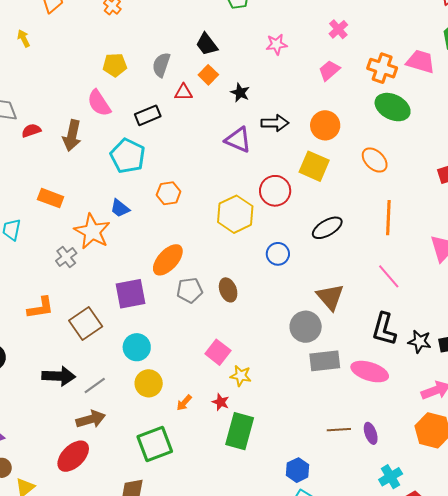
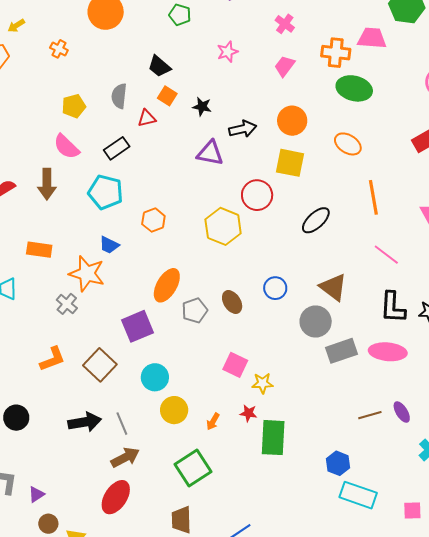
blue circle: (278, 254) -> (275, 288), moved
gray line: (95, 386) -> (122, 424), turned -65

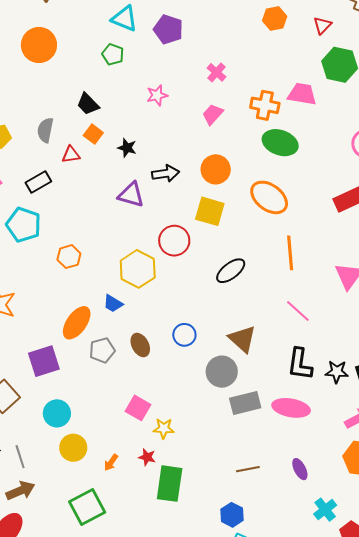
orange ellipse: (348, 144) -> (269, 197), size x1.4
blue trapezoid: (109, 245) -> (113, 303), moved
brown line: (370, 415) -> (248, 469), moved

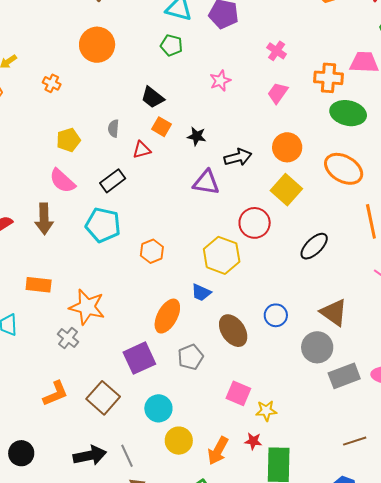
gray semicircle: (45, 130) -> (113, 128), size x0.7
yellow square: (210, 211) -> (286, 190), turned 32
brown ellipse: (140, 345) -> (233, 331), size x1.4
gray pentagon: (102, 350) -> (191, 357), moved
orange arrow: (111, 462) -> (218, 451), size x1.6

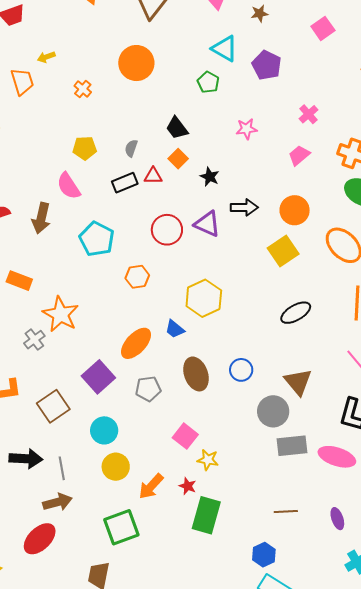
black rectangle: (113, 181) -> (125, 183), moved
red circle: (255, 223) -> (167, 230), moved
purple square: (139, 358) -> (98, 377), turned -32

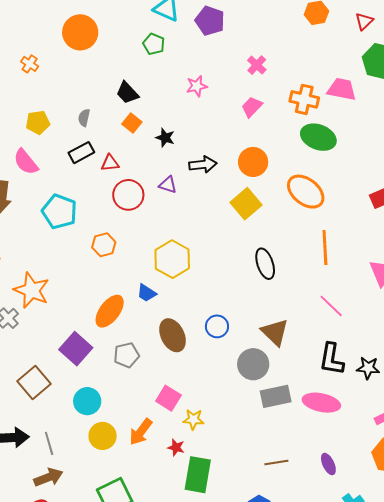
red triangle: (153, 176) -> (110, 163), moved
purple triangle: (207, 224) -> (168, 185), size x0.7
black ellipse: (296, 313) -> (265, 264), turned -72
orange arrow: (151, 486) -> (141, 432), moved

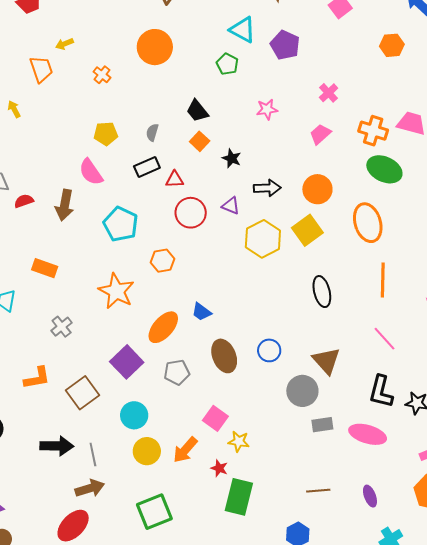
orange ellipse: (306, 192) -> (368, 223), turned 30
yellow hexagon: (172, 259) -> (263, 239), moved
orange star: (32, 290) -> (116, 291), moved
gray rectangle: (276, 396) -> (322, 425), size x0.7

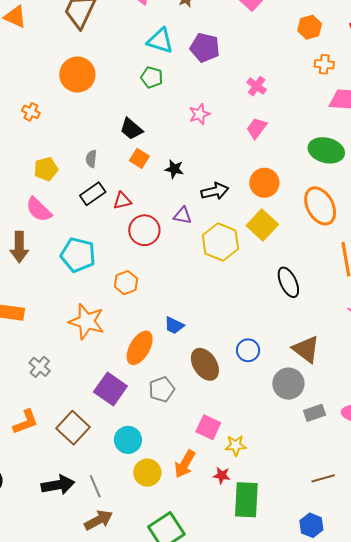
orange cross: (373, 131) -> (324, 64), moved, size x0.7

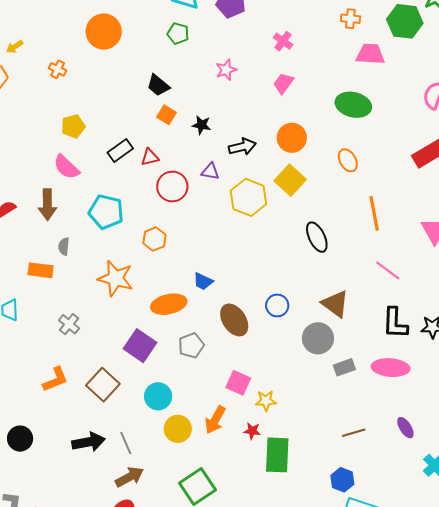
gray semicircle: (91, 159) -> (64, 246), moved
orange ellipse: (320, 206) -> (348, 160), size x0.6
orange ellipse: (140, 348) -> (169, 304), turned 48

